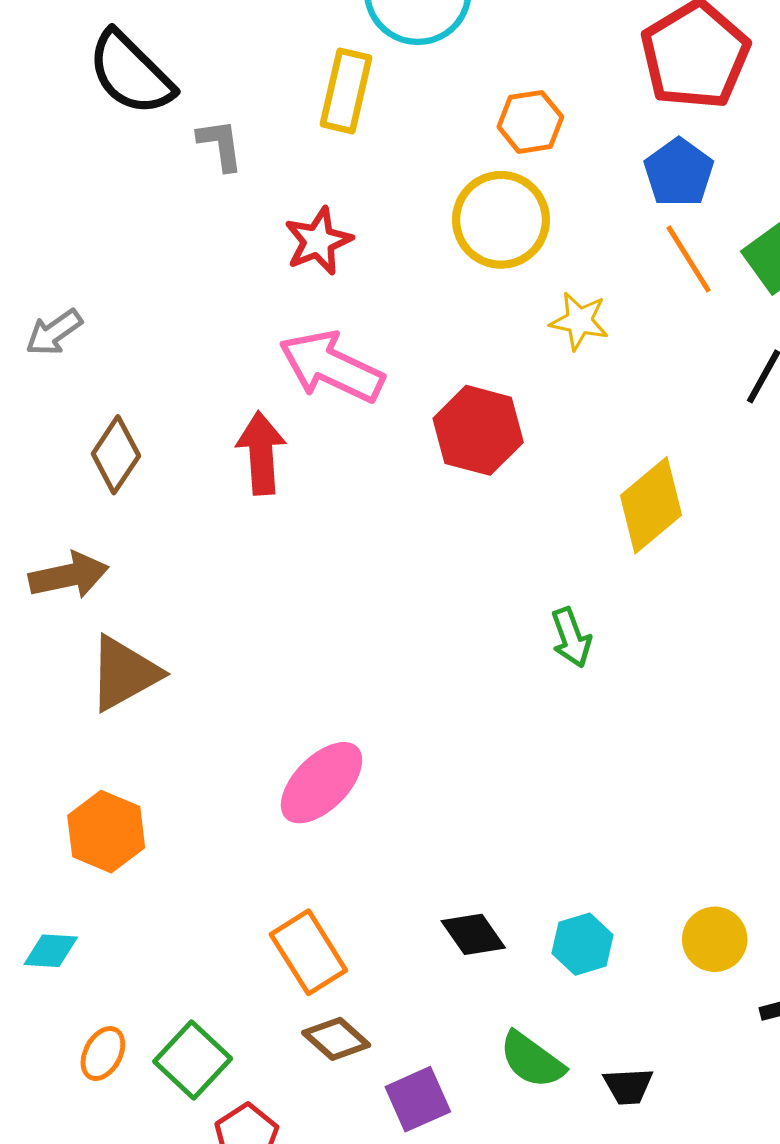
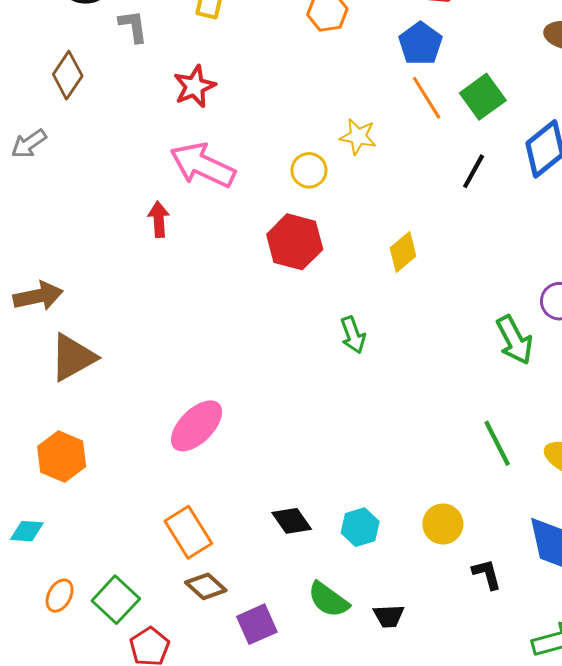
yellow circle: (501, 220) -> (309, 170), moved, size x0.6
red hexagon: (478, 430) -> (295, 242), moved
red arrow: (261, 453) -> (159, 219), size x0.7
brown diamond: (116, 455) -> (68, 75), moved
yellow diamond: (651, 505) -> (403, 252), size x0.7

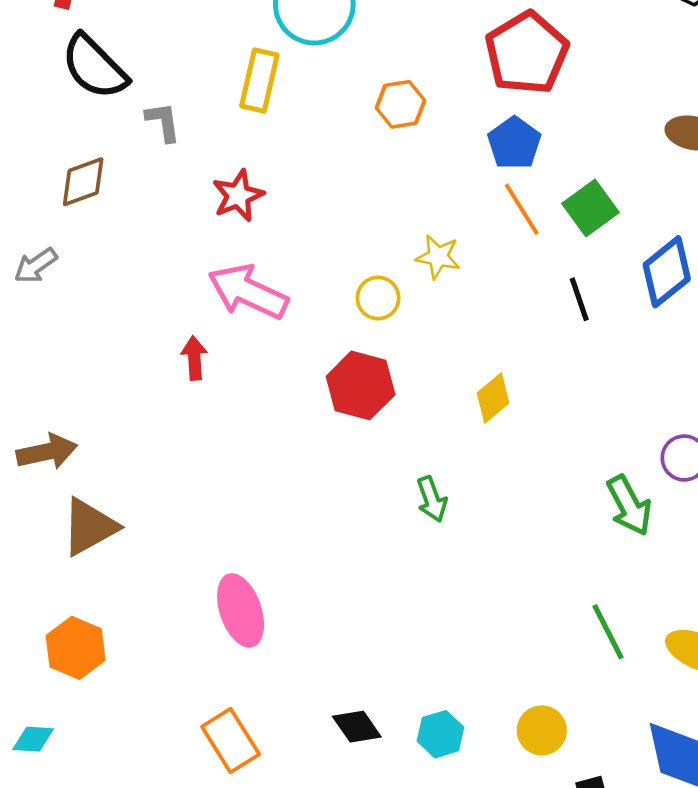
brown diamond: (68, 75) -> (83, 182), turned 36
black line: (474, 171) -> (579, 299), turned -48
pink ellipse: (197, 426) -> (241, 610), turned -64

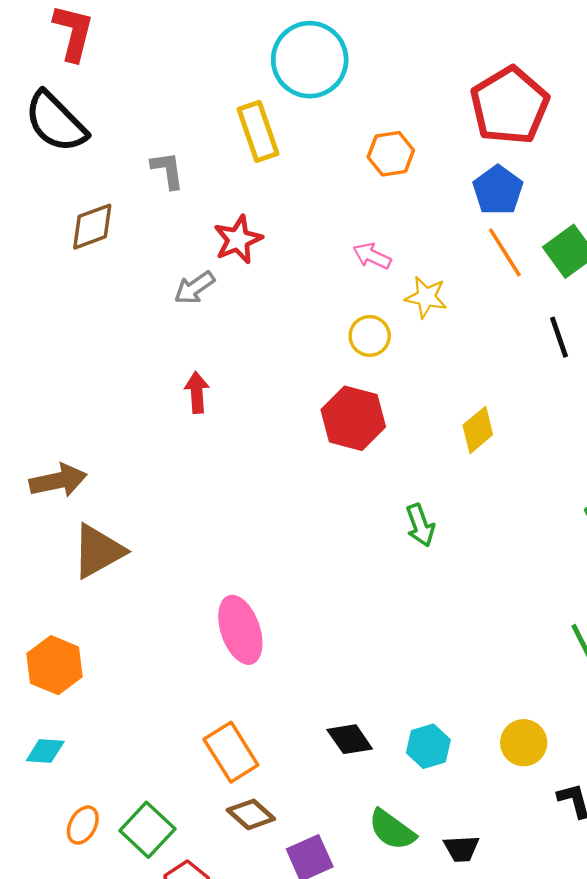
black semicircle: (94, 67) -> (56, 122), moved
yellow rectangle: (259, 81) -> (258, 131), turned -32
gray arrow: (36, 266) -> (194, 288), moved
pink arrow: (248, 292) -> (372, 256), moved, size x0.5
orange hexagon: (76, 648) -> (55, 665), moved

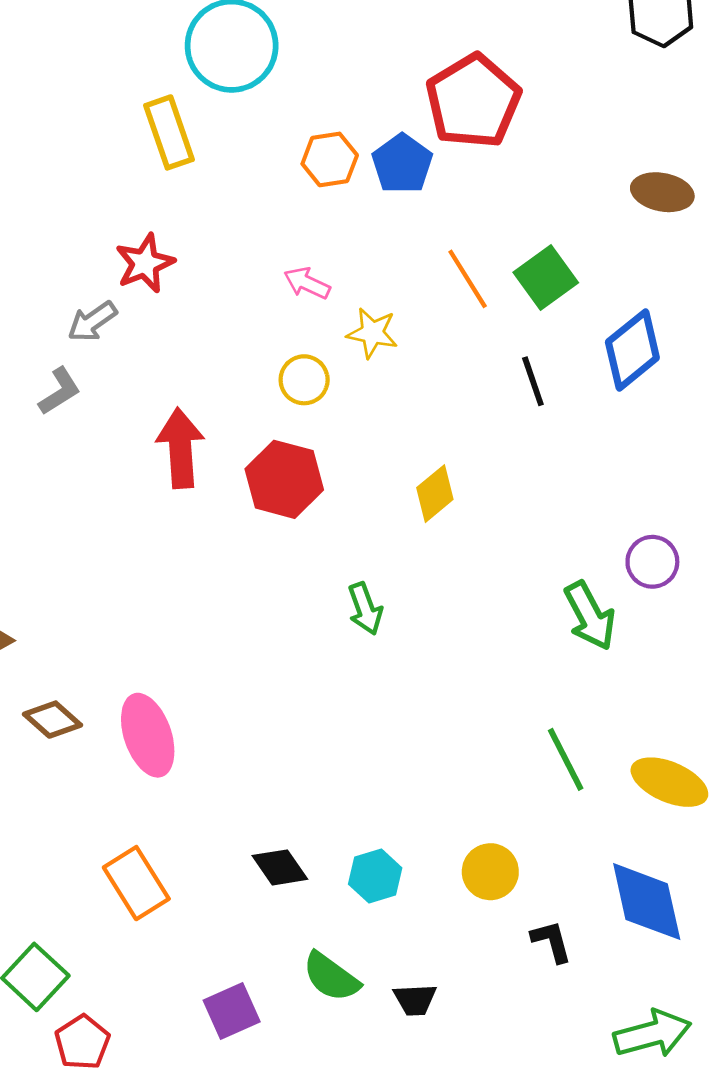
gray L-shape: (167, 170) -> (60, 391), moved, turned 66
blue pentagon: (498, 190) -> (402, 164), moved
red arrow: (197, 392) -> (180, 448), moved, size x1.6
brown diamond: (251, 814) -> (52, 720), moved

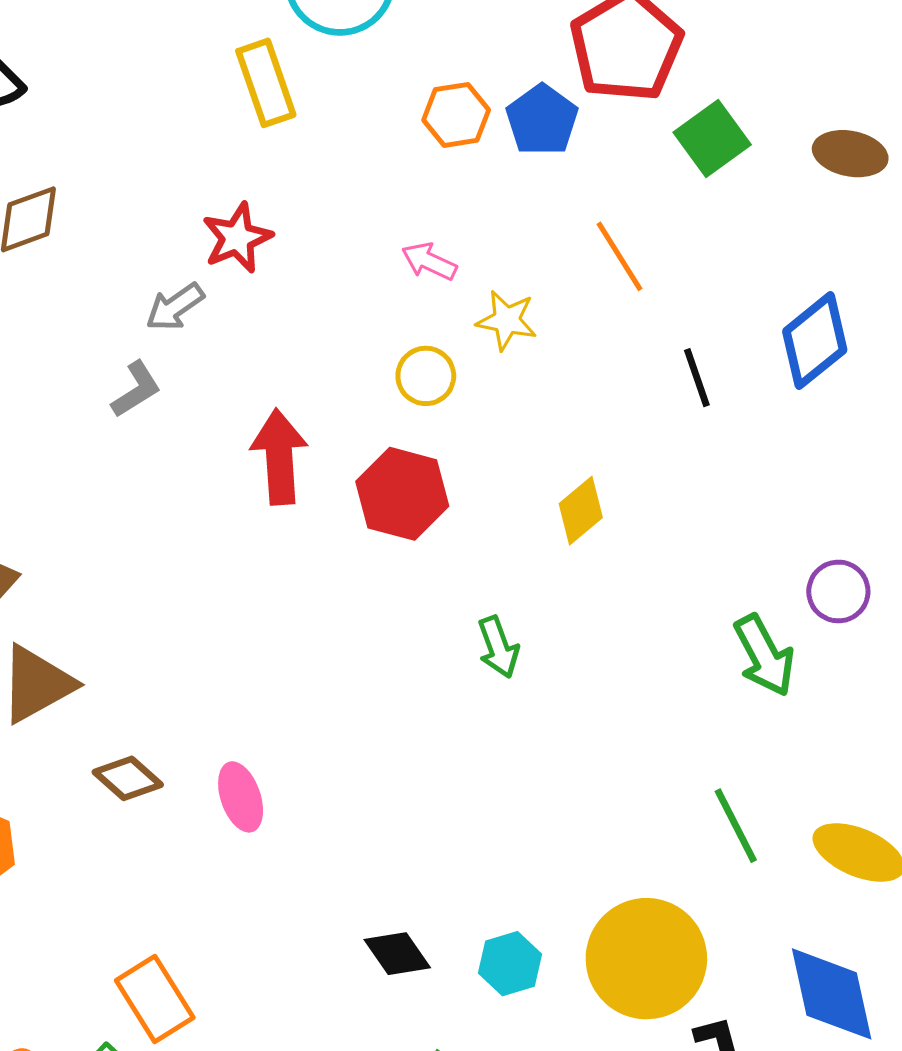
green square: (546, 277) -> (712, 138), moved
pink ellipse: (148, 735) -> (241, 797), size x0.7
yellow circle: (490, 872) -> (646, 959), size x1.8
orange rectangle: (136, 883) -> (155, 999), moved

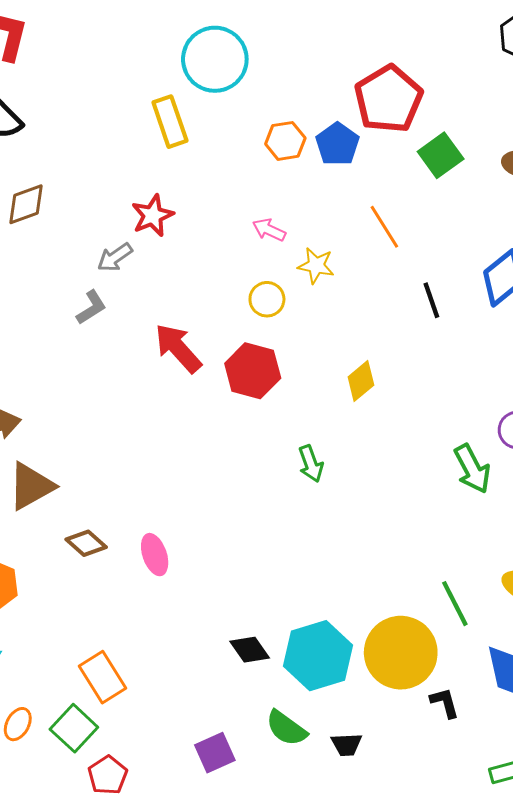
red arrow: (279, 457) -> (178, 348), turned -38
green line: (736, 826) -> (455, 604), moved
cyan hexagon: (510, 964) -> (318, 656), size x1.8

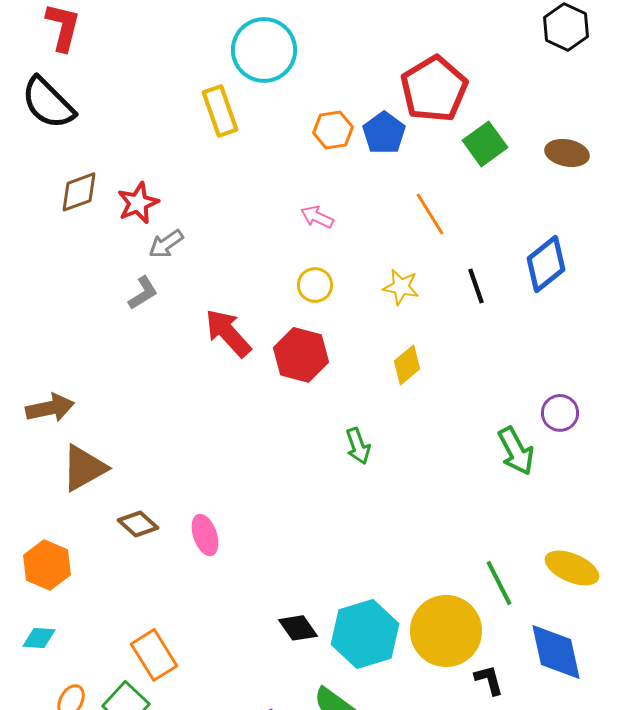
red star: (153, 215) -> (138, 203), moved
yellow star: (316, 266) -> (401, 287), moved

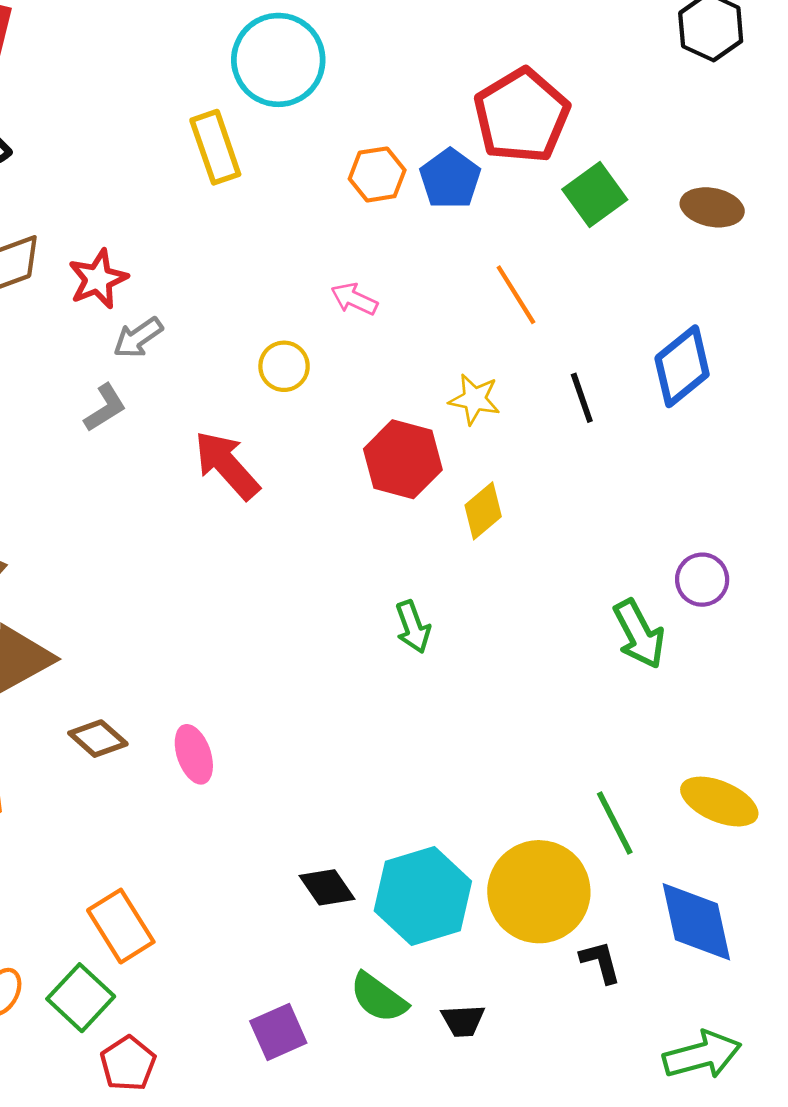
yellow circle: (315, 285) -> (284, 366), moved
red hexagon: (301, 355) -> (403, 459), moved

